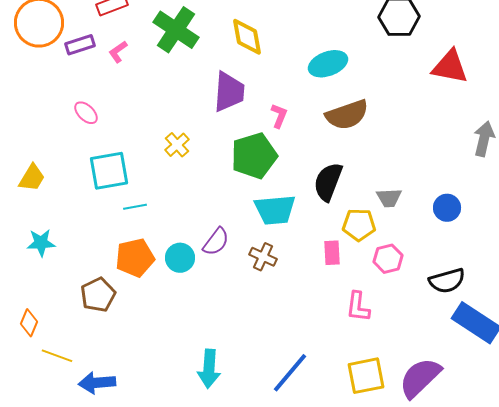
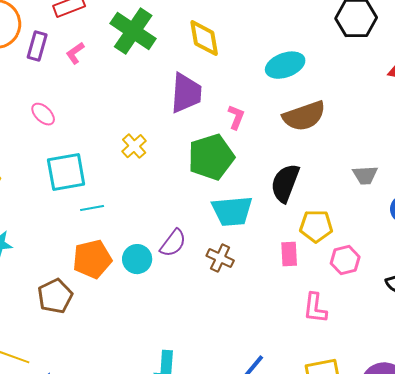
purple rectangle: (80, 45) -> (37, 46), turned -56
gray trapezoid: (389, 198) -> (365, 175), moved

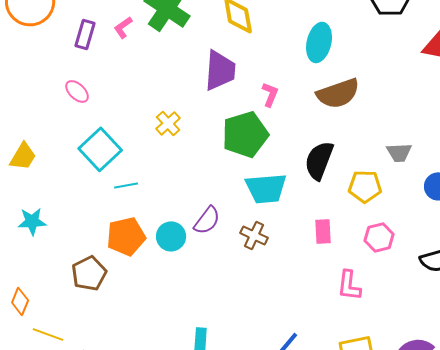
purple rectangle: (37, 46) -> (85, 34), moved
pink L-shape: (75, 53) -> (123, 27), moved
cyan ellipse: (285, 65) -> (319, 42), turned -57
cyan square: (66, 172) -> (100, 149), turned -33
yellow pentagon: (316, 226) -> (365, 186), moved

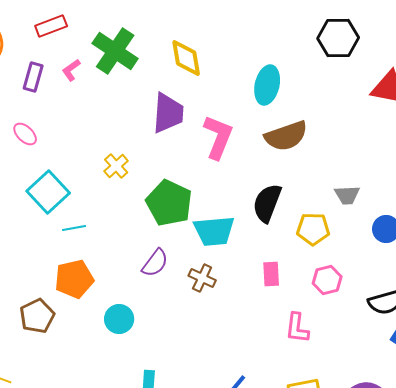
pink L-shape: (270, 94) -> (218, 137), size x1.8
green pentagon: (245, 134) -> (169, 203), moved, turned -30
cyan circle: (171, 236) -> (119, 319), moved

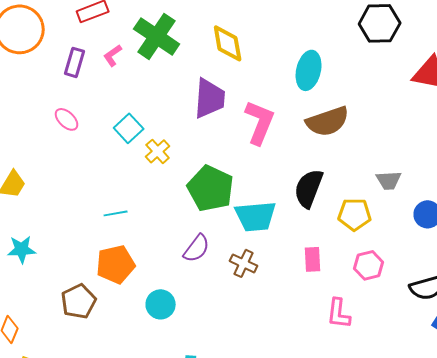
cyan square: (48, 192) -> (129, 128), moved, size x0.7

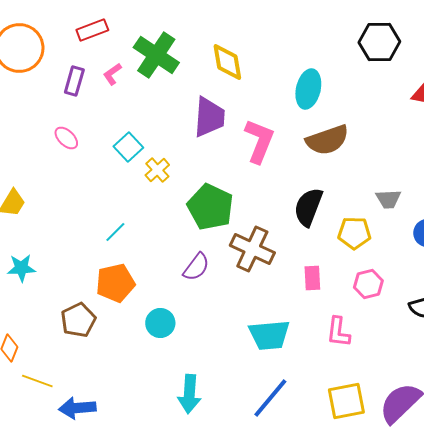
cyan line: (116, 213) -> (115, 232), turned -35
cyan trapezoid: (256, 216) -> (269, 335), moved
brown cross: (244, 263) -> (252, 249), moved, size x1.6

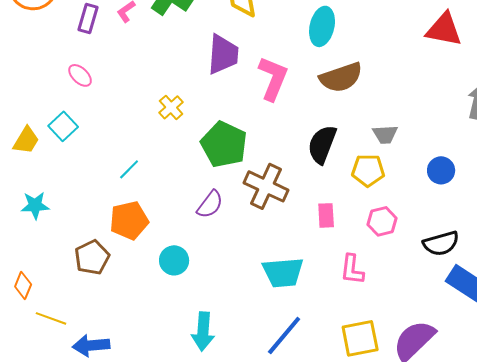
cyan square: (128, 147) -> (63, 126), moved
gray trapezoid: (388, 199) -> (385, 134), moved

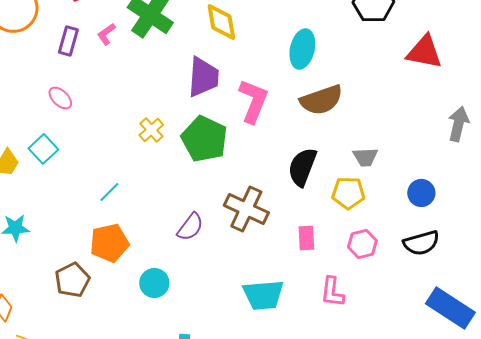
green pentagon: (224, 144) -> (204, 139), moved
black semicircle: (441, 243) -> (421, 243), moved

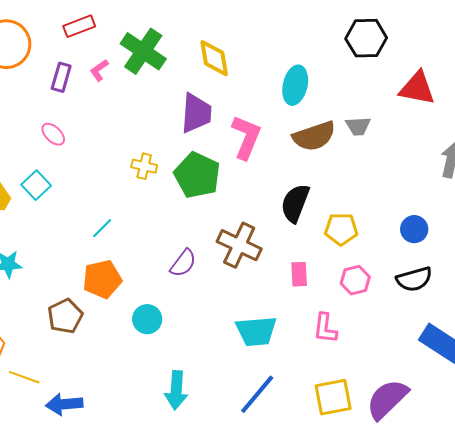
yellow cross: (151, 130) -> (144, 166), turned -35
gray trapezoid: (365, 157) -> (358, 126), moved

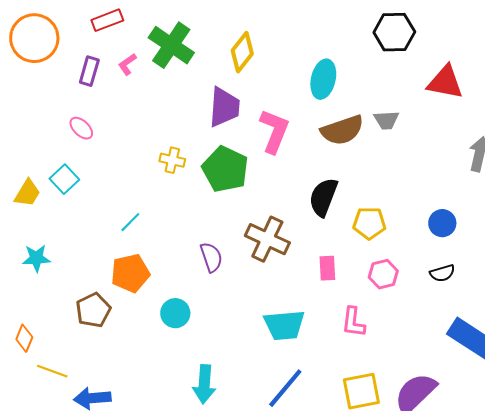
yellow diamond: (214, 58) -> (242, 52), turned 48
purple semicircle: (183, 263) -> (211, 257), turned -56
black semicircle: (414, 279) -> (442, 273), size x0.7

